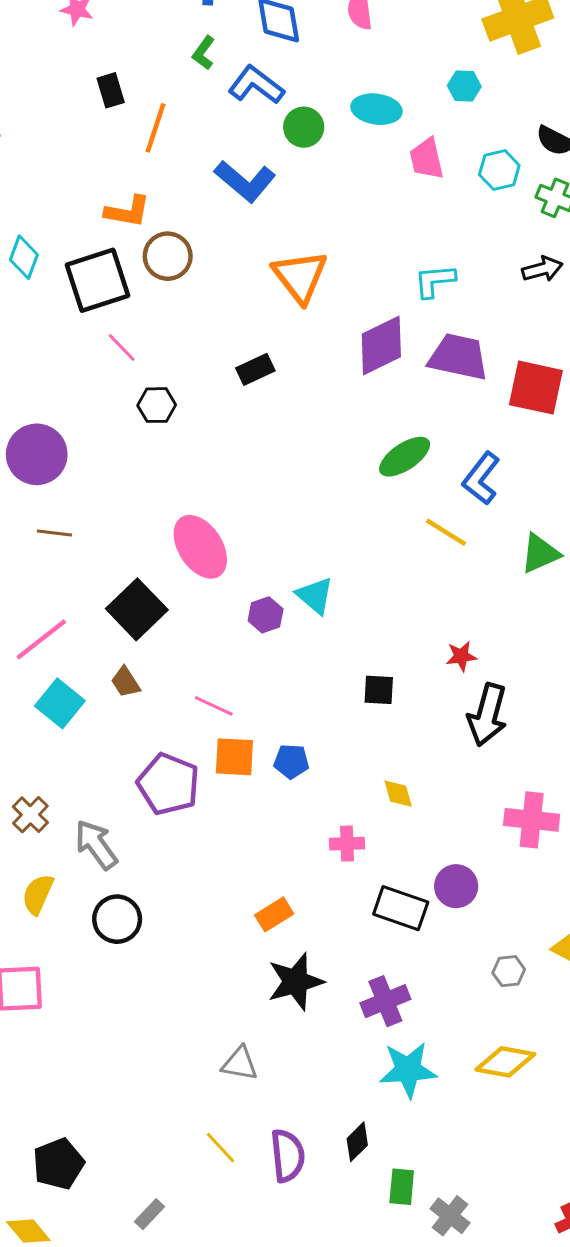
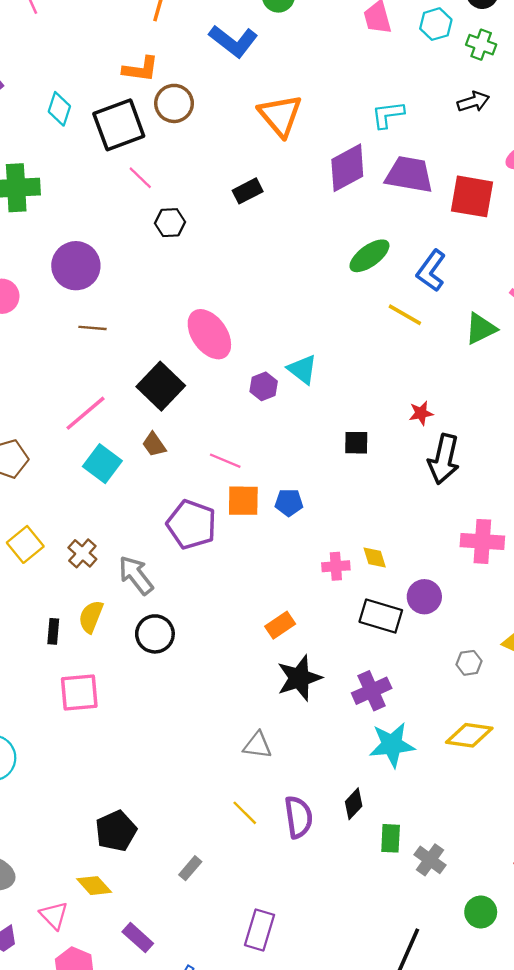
yellow diamond: (398, 794) -> (375, 557), moved

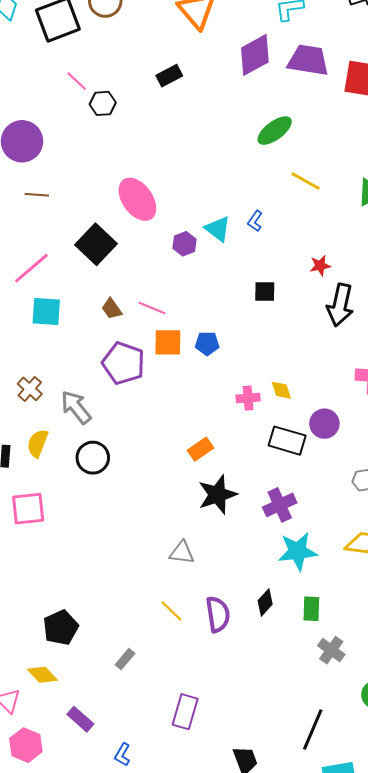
pink line: (140, 178) -> (77, 81), moved
blue L-shape: (431, 271) -> (255, 221), moved, size x0.6
brown trapezoid: (154, 445) -> (112, 309), moved
cyan square: (102, 464) -> (46, 311), turned -32
green rectangle: (391, 838) -> (311, 609), moved

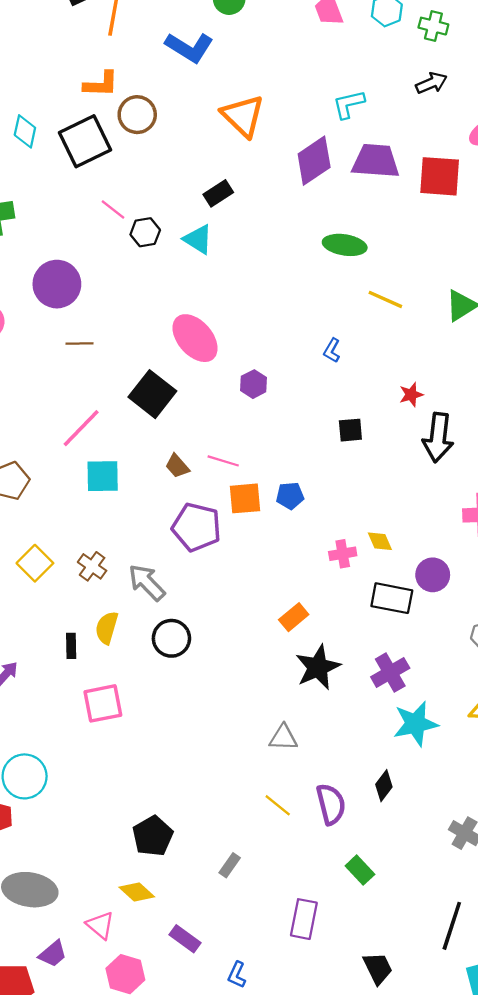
green ellipse: (275, 131) -> (345, 245), turned 51
cyan triangle: (218, 229) -> (198, 239), moved
green rectangle: (311, 609) -> (360, 870), moved, turned -40

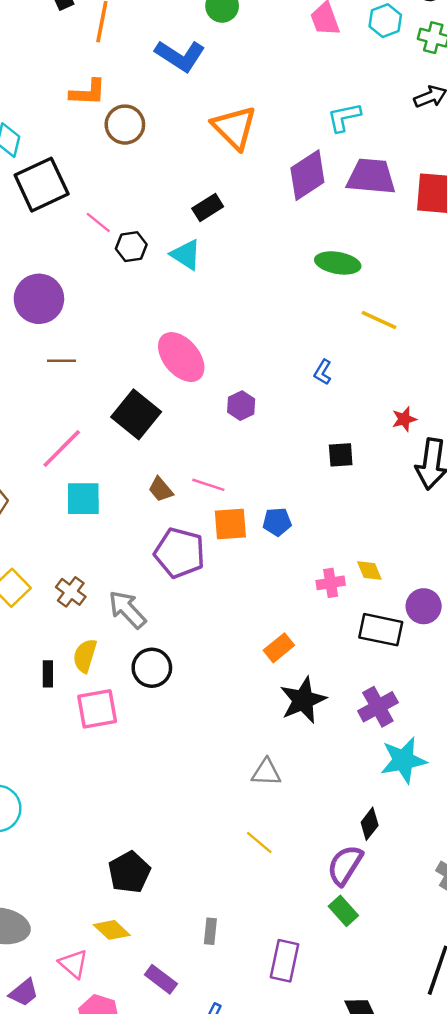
black square: (85, 141) -> (42, 185), moved
pink square: (103, 703) -> (97, 709), moved
purple semicircle: (331, 804) -> (345, 865), moved, turned -135
gray rectangle: (230, 865) -> (210, 931), moved, turned -30

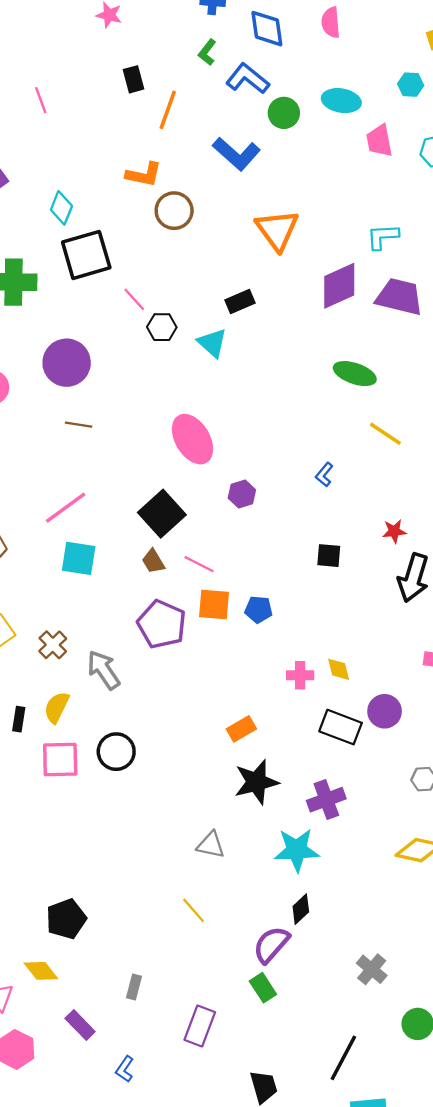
black square: (136, 414) -> (162, 514), moved
black circle: (152, 668) -> (116, 752), moved
cyan star: (403, 760) -> (297, 850), moved

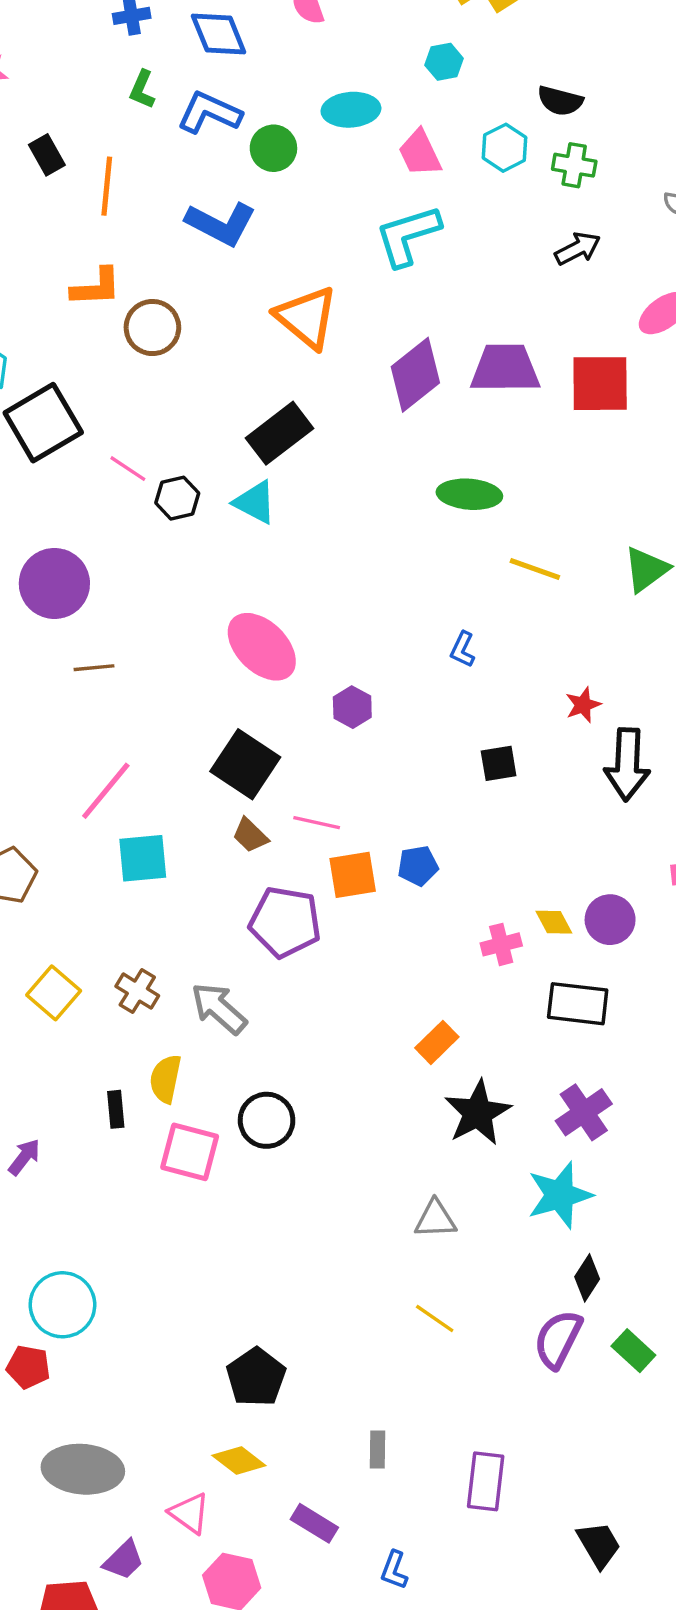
cyan L-shape: (383, 237) -> (408, 236), moved, size x1.4
black rectangle: (240, 302) -> (280, 433), size x1.5
purple circle: (385, 711) -> (610, 920), moved
pink square: (60, 759) -> (190, 1152), turned 30
green rectangle: (263, 988) -> (633, 1351), moved

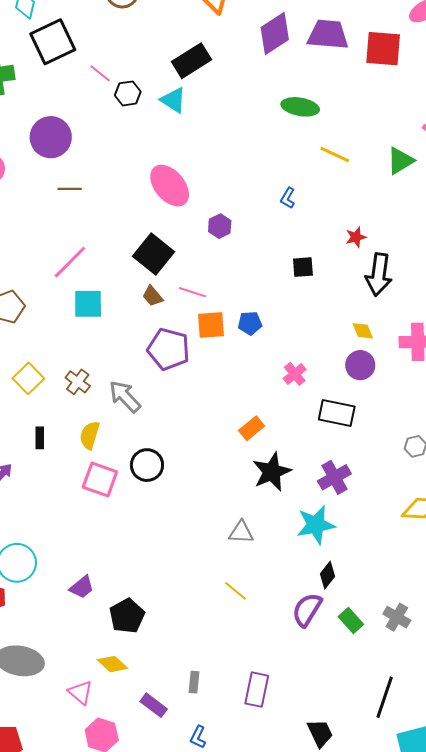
yellow diamond: (554, 922) -> (363, 331), moved
pink cross: (501, 944) -> (295, 374), turned -30
black rectangle: (116, 1109) -> (40, 438), moved
gray rectangle: (378, 1450) -> (194, 682), moved
purple trapezoid: (124, 1560) -> (82, 587), moved

